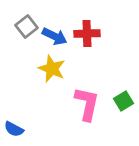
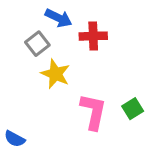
gray square: (26, 26) -> (37, 44), moved
blue arrow: (55, 36) -> (58, 18), moved

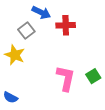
yellow star: (55, 74) -> (15, 55), moved

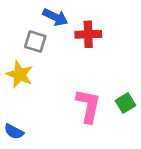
gray square: (26, 31) -> (35, 41), turned -35

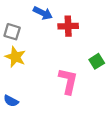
gray square: (35, 41) -> (12, 32), moved
green square: (125, 103) -> (97, 61), moved

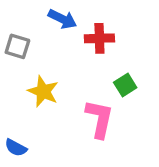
yellow star: (15, 57) -> (43, 91), moved
green square: (97, 61) -> (125, 85), moved

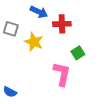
yellow star: (43, 91) -> (34, 42), moved

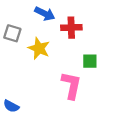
green square: (78, 53) -> (90, 61), turned 32

